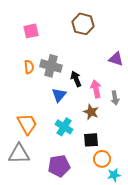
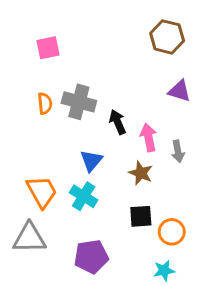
brown hexagon: (83, 24) -> (167, 37), moved
blue triangle: (59, 95) -> (91, 161), moved
cyan cross: (64, 127) -> (84, 196), moved
orange circle: (102, 159) -> (172, 232), moved
cyan star: (114, 175) -> (164, 271), moved

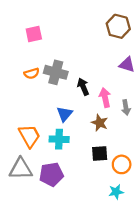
orange semicircle: (45, 103) -> (32, 73), turned 80
cyan cross: (84, 196) -> (59, 139), turned -30
purple pentagon: (91, 257) -> (51, 174), moved

